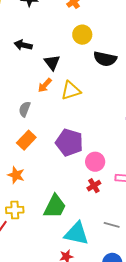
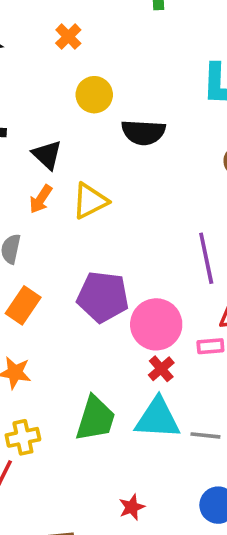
pink circle: (95, 162) -> (156, 324), size x1.4
cyan triangle: (77, 234) -> (158, 418), moved

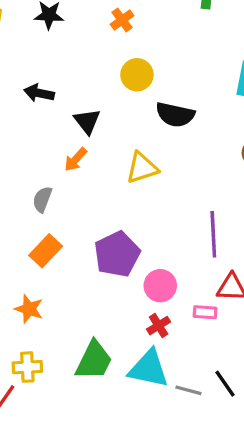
yellow triangle: (90, 201) -> (142, 168), moved
purple pentagon: (103, 297) -> (117, 254), turned 30
pink circle: (156, 324) -> (160, 286), size x0.7

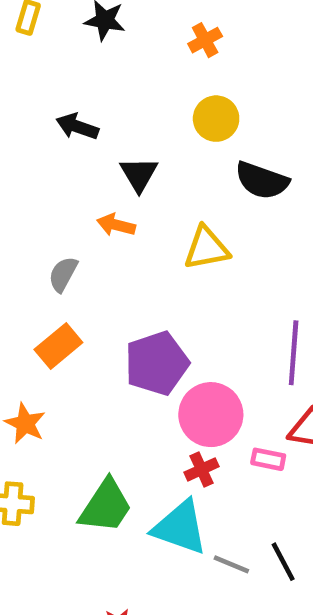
orange arrow: (76, 159) -> (116, 225), turned 55
pink circle: (160, 286) -> (211, 415), size x1.4

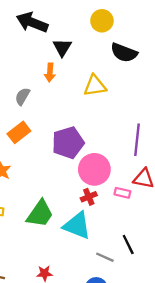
black arrow: (77, 126) -> (32, 22), size x1.5
orange arrow: (116, 225) -> (50, 73), turned -102
gray line: (231, 564) -> (105, 257), moved

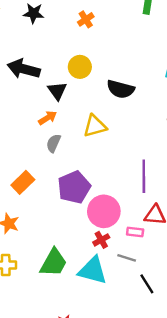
yellow circle: (102, 21) -> (80, 67), moved
orange arrow: (50, 73) -> (48, 118), turned -120
gray semicircle: (22, 96) -> (53, 143), moved
gray line: (105, 257) -> (127, 258), moved

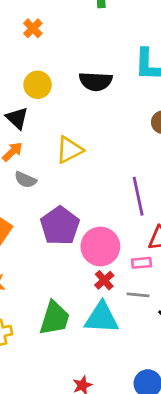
black semicircle: (121, 89) -> (96, 81), moved
gray semicircle: (53, 143) -> (25, 180), turned -78

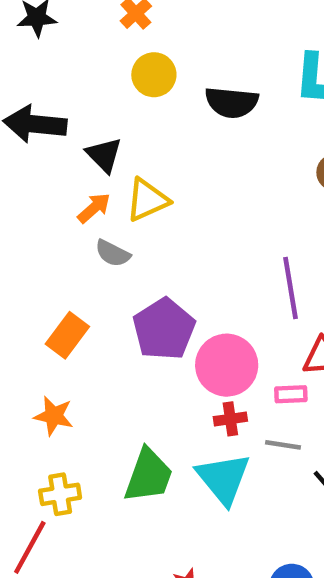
yellow circle: (38, 85) -> (154, 75), moved
yellow triangle: (69, 150) -> (147, 200), moved
red cross: (104, 280) -> (230, 419), turned 30
cyan triangle: (102, 318) -> (223, 479), turned 45

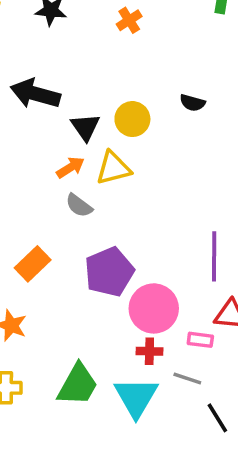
yellow circle: (154, 75) -> (132, 119), moved
black semicircle: (232, 102) -> (192, 103), size x0.6

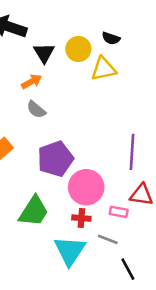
black semicircle: (192, 103) -> (111, 38), moved
yellow triangle: (113, 168) -> (104, 69), moved
green trapezoid: (78, 385) -> (34, 211), moved

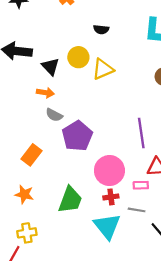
black semicircle: (111, 38) -> (101, 29), moved
orange arrow: (32, 82) -> (45, 93), turned 49
purple pentagon: (55, 159) -> (77, 136), moved

